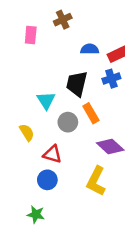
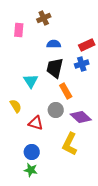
blue semicircle: (90, 49) -> (54, 44), moved
gray circle: (68, 122) -> (56, 110), moved
blue circle: (47, 180) -> (32, 152), moved
green star: (36, 214) -> (31, 170), moved

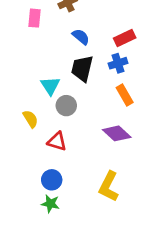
blue semicircle: (54, 44) -> (81, 37), turned 40
orange rectangle: (66, 91) -> (125, 95), moved
gray circle: (56, 110) -> (66, 106), moved
yellow L-shape: (70, 144) -> (109, 186), moved

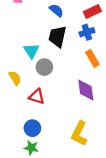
purple diamond: (117, 133) -> (86, 90), turned 40

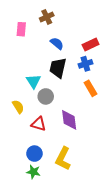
purple diamond: (86, 90) -> (69, 120), moved
yellow L-shape: (79, 134) -> (63, 159), moved

